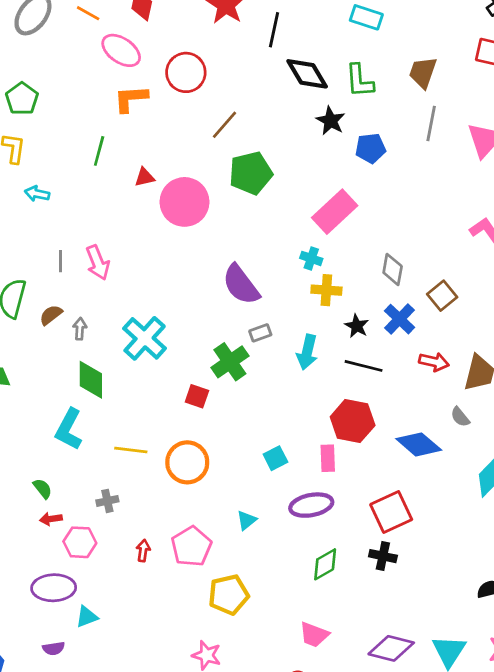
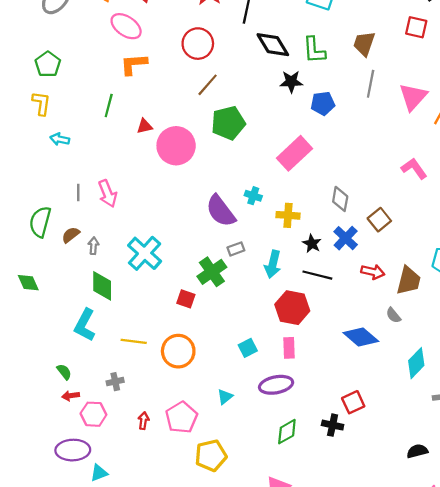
red circle: (186, 72) -> (198, 44), moved
black star: (331, 121) -> (291, 82), turned -30
cyan cross: (311, 258) -> (253, 196), moved
red hexagon: (353, 421) -> (292, 308), moved
red square: (391, 512) -> (353, 402), moved, size x0.7

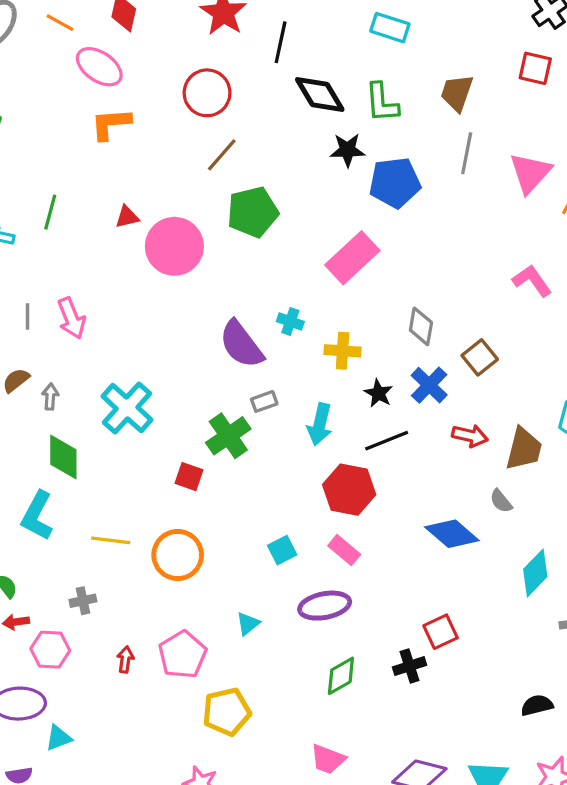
blue pentagon: (323, 103) -> (395, 183), size x1.4
green line: (109, 106) -> (50, 212), moved
black line: (317, 275) -> (387, 441), turned -36
pink rectangle: (289, 348) -> (344, 550), turned -48
black cross: (333, 425) -> (410, 666), turned -30

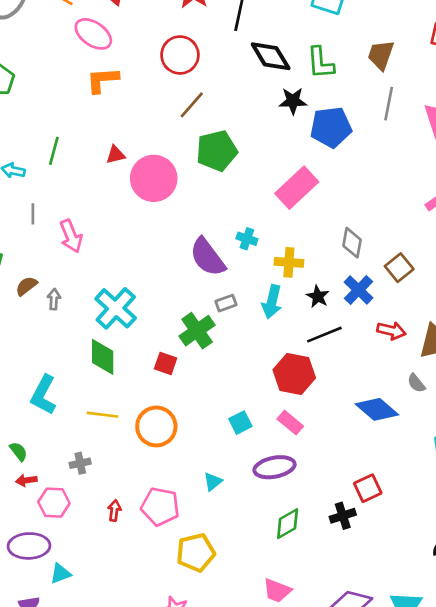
gray line: (27, 317) -> (33, 214), moved
cyan arrow: (320, 424) -> (272, 302), moved
green diamond: (63, 457) -> (103, 357), moved
pink pentagon: (183, 655) -> (160, 507), turned -30

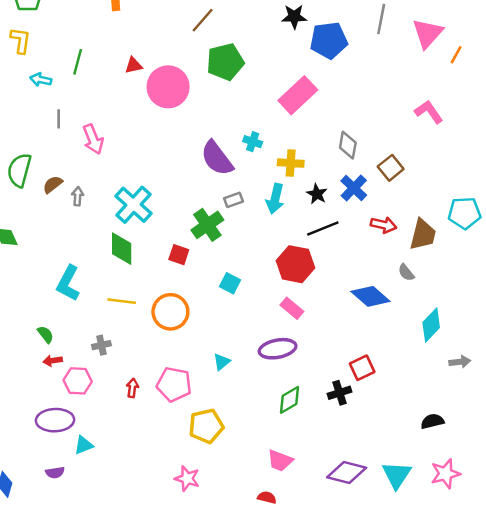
cyan square: (240, 423) -> (230, 283), moved, turned -36

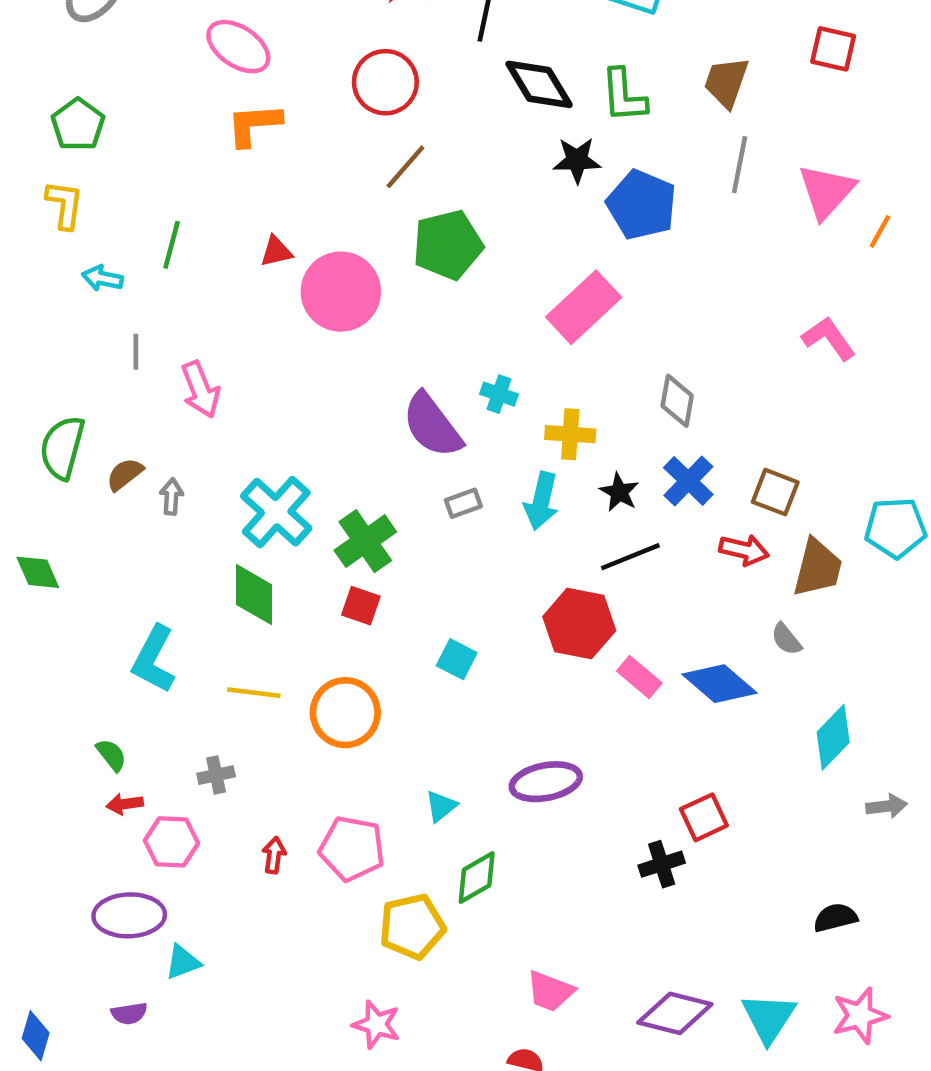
blue pentagon: (329, 40) -> (642, 205), turned 30
brown square: (391, 168) -> (775, 492), moved, turned -30
green cross: (207, 225) -> (365, 541), moved
pink rectangle: (292, 308) -> (639, 677), moved
green diamond: (289, 400) -> (477, 877), moved

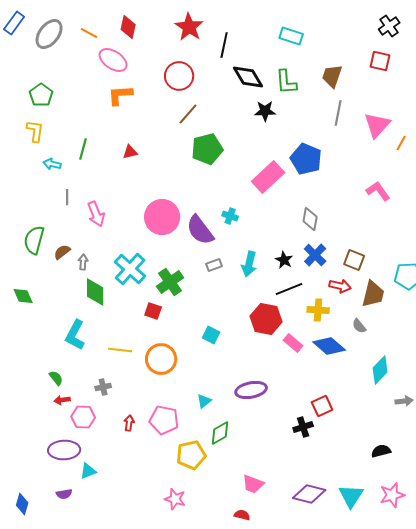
blue pentagon: (642, 205) -> (306, 159), moved
pink circle: (341, 292) -> (162, 217), moved
yellow cross: (570, 434) -> (318, 310), moved
green diamond: (254, 595) -> (95, 292), moved
red square: (361, 606) -> (153, 311), moved

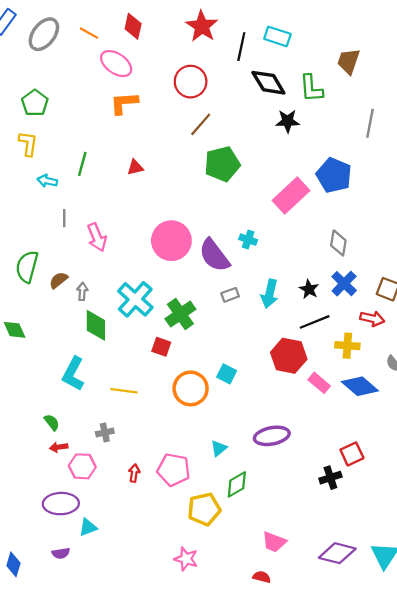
cyan rectangle: (291, 36) -> (277, 36), moved
brown trapezoid: (332, 76) -> (349, 61), moved
orange circle: (161, 359) -> (191, 388), moved

